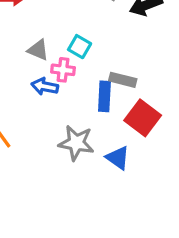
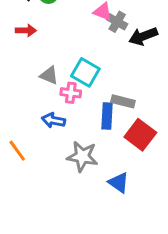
cyan square: (80, 47) -> (85, 72), size x1.4
blue arrow: (45, 86) -> (53, 120), moved
blue triangle: (118, 158) -> (119, 183), moved

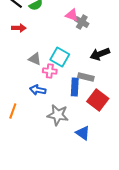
black arrow: (143, 36) -> (100, 54), moved
orange line: (17, 151) -> (13, 111), turned 56

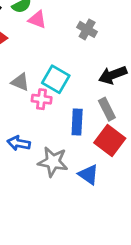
pink triangle: (72, 15) -> (37, 20), moved
gray rectangle: (86, 77) -> (107, 109), moved, turned 49
blue arrow: (38, 90) -> (19, 143), moved
blue triangle: (83, 133) -> (88, 175), moved

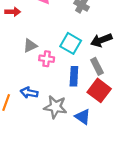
cyan square: (56, 79) -> (71, 43), moved
gray triangle: (20, 82) -> (30, 46), turned -48

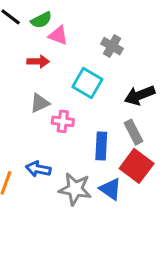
red arrow: (13, 12) -> (38, 61), moved
cyan square: (71, 43) -> (87, 83), moved
blue triangle: (83, 117) -> (110, 189), moved

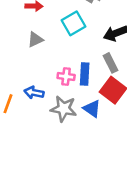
cyan square: (87, 83) -> (73, 23), turned 30
pink cross: (63, 121) -> (66, 77), moved

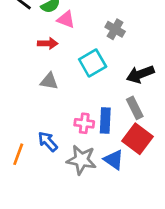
gray triangle: (35, 39) -> (49, 81), turned 35
blue arrow: (34, 93) -> (48, 142), turned 36

